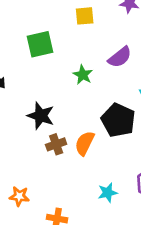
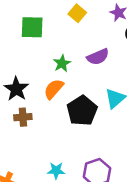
yellow square: (85, 16) -> (77, 13), turned 30
orange semicircle: (85, 143) -> (54, 89), moved

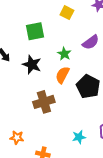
black star: (16, 89) -> (32, 65), moved
brown cross: (23, 117) -> (44, 102), size x1.5

